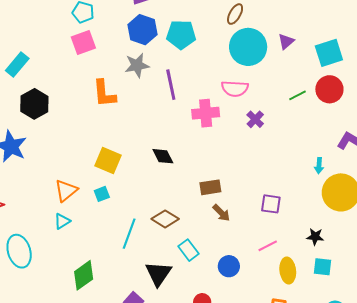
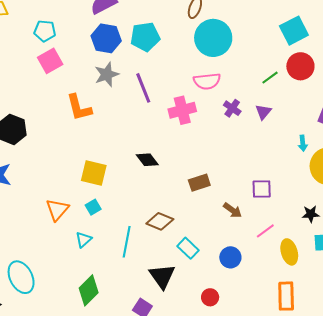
purple triangle: (286, 42) -> (263, 112), moved
brown arrow: (221, 213) -> (232, 210), moved
cyan triangle: (62, 221) -> (84, 240), moved

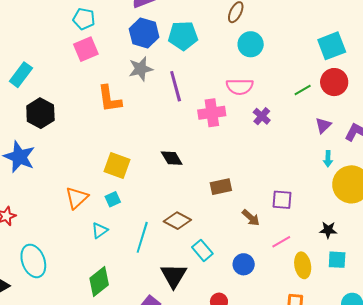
cyan circle: (213, 38) -> (251, 44), size x0.7
purple triangle: (263, 112) -> (323, 125), moved

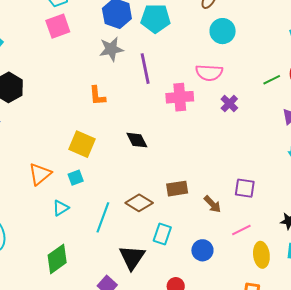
orange L-shape: (110, 99) -> (97, 96), moved, size x0.7
brown rectangle: (221, 187) -> (177, 189), moved
cyan rectangle: (202, 250) -> (162, 234), turned 55

